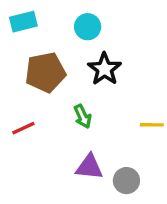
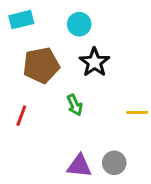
red line: (23, 128) -> (21, 116), turned -45
purple triangle: (89, 167) -> (79, 166), moved

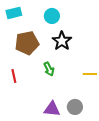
red line: (21, 116) -> (14, 76), turned -32

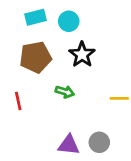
cyan rectangle: (14, 13) -> (35, 17), moved
green arrow: (49, 69) -> (65, 92), turned -48

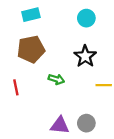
cyan circle: (69, 21) -> (86, 18), moved
black star: (82, 55) -> (85, 56), moved

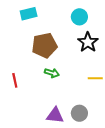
brown pentagon: (31, 49) -> (44, 45), moved
black star: (85, 56) -> (88, 42), moved

